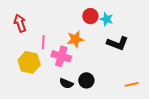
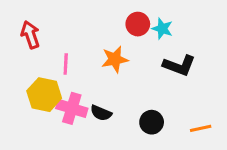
pink cross: (61, 56) -> (72, 108), moved
black circle: (86, 80) -> (152, 122), moved
black semicircle: (66, 83) -> (101, 113), moved

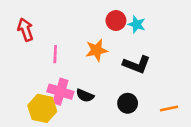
black L-shape: (179, 65) -> (137, 64), moved
yellow hexagon: (44, 95) -> (42, 108), moved

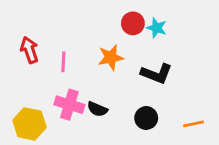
red arrow: (25, 30) -> (29, 50), moved
yellow hexagon: (42, 108) -> (29, 124), moved

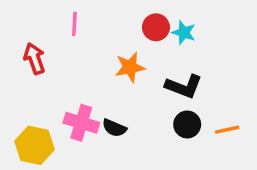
pink line: (63, 62) -> (74, 24), moved
black circle: (146, 118) -> (187, 124), moved
orange line: (193, 124) -> (227, 130), moved

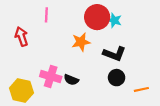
red circle: (156, 27) -> (97, 17), size x1.5
orange line: (227, 130) -> (141, 89), moved

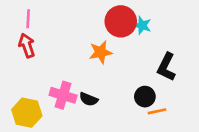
pink line: (46, 15) -> (28, 19), moved
black L-shape: (114, 54) -> (166, 67), moved, turned 95
orange line: (141, 89) -> (157, 111), moved

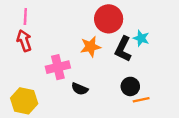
cyan star: (142, 25) -> (141, 38), moved
black L-shape: (166, 67) -> (123, 49), moved
pink cross: (63, 95) -> (58, 67), moved, turned -30

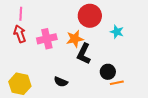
black L-shape: (123, 49) -> (84, 54), moved
pink cross: (58, 67) -> (47, 39), moved
black semicircle: (80, 89) -> (61, 82), moved

